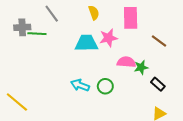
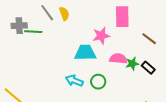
yellow semicircle: (94, 13) -> (64, 14), moved
cyan trapezoid: (86, 43) -> (85, 53), moved
black rectangle: (158, 84) -> (148, 68), moved

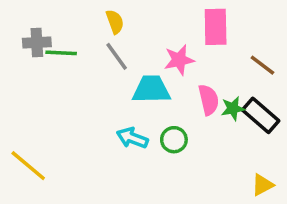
gray line: (47, 13) -> (117, 56), moved
pink semicircle: (118, 59) -> (209, 100), turned 72
black rectangle: (148, 68) -> (261, 115), size x1.5

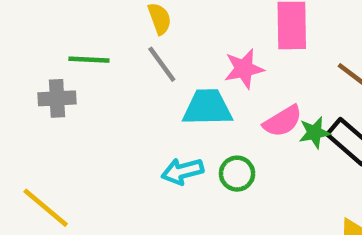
gray cross: (37, 43) -> (57, 98), moved
pink semicircle: (209, 100) -> (283, 121), turned 72
cyan arrow: (132, 138) -> (182, 171), turned -36

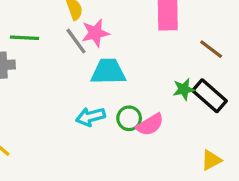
pink star: (244, 69) -> (95, 33), moved
pink semicircle: (283, 121) -> (150, 125), moved

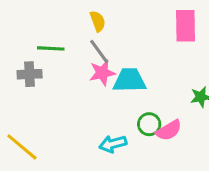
pink star: (95, 33) -> (102, 73), moved
cyan arrow: (90, 117) -> (113, 144), moved

